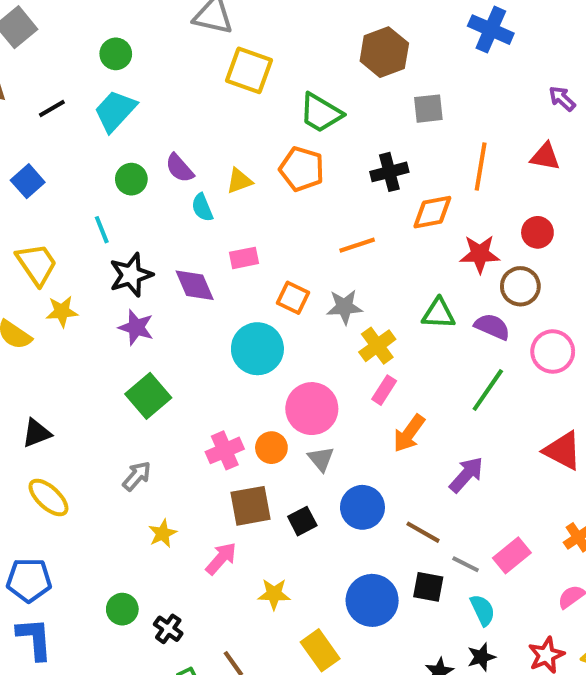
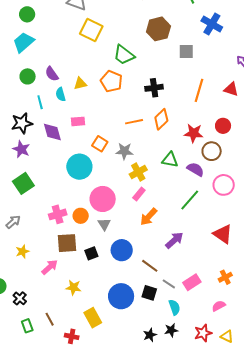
gray square: (428, 109) -> (186, 52), moved
orange diamond: (432, 212) -> (161, 119), moved, turned -40
cyan line: (102, 230) -> (40, 102), moved

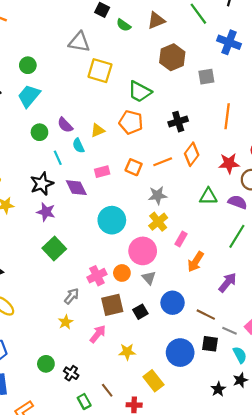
orange square: (100, 144) -> (134, 167), moved
yellow cross: (138, 172) -> (158, 222), moved
gray arrow: (13, 222) -> (72, 296), moved

